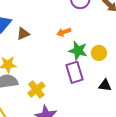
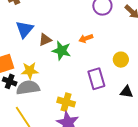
green star: (78, 51) -> (61, 51), moved
yellow cross: (36, 89) -> (66, 102), moved, turned -36

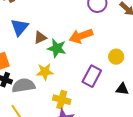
orange arrow: (86, 38) -> (81, 36), size x1.6
yellow star: (30, 71) -> (45, 72), moved
purple rectangle: (96, 79) -> (92, 76), turned 45

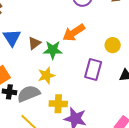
yellow cross: (62, 100) -> (58, 104), moved

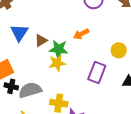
orange arrow: (74, 33) -> (81, 34), size x0.7
yellow star: (46, 75) -> (57, 63), moved

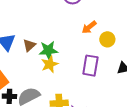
orange arrow: (81, 34) -> (89, 27), moved

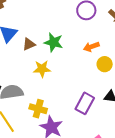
green star: (48, 50) -> (53, 42), moved
purple rectangle: (90, 66) -> (85, 103), moved

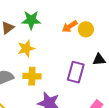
orange arrow: (91, 47) -> (70, 26), moved
yellow cross: (38, 109) -> (32, 76), moved

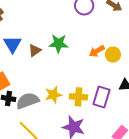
yellow star: (26, 48) -> (53, 95), moved
yellow cross: (32, 76) -> (78, 97), moved

